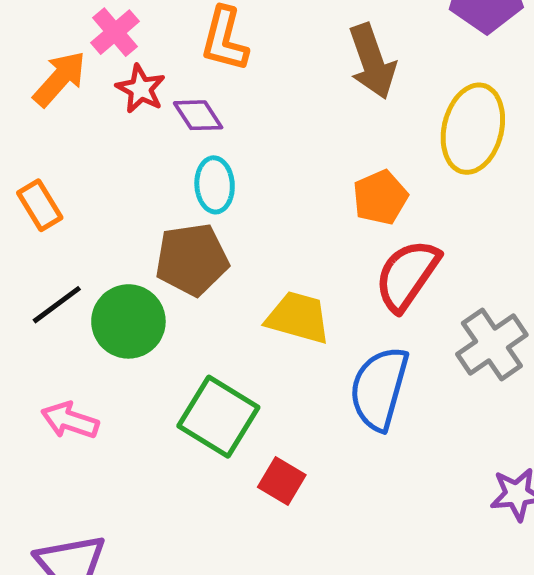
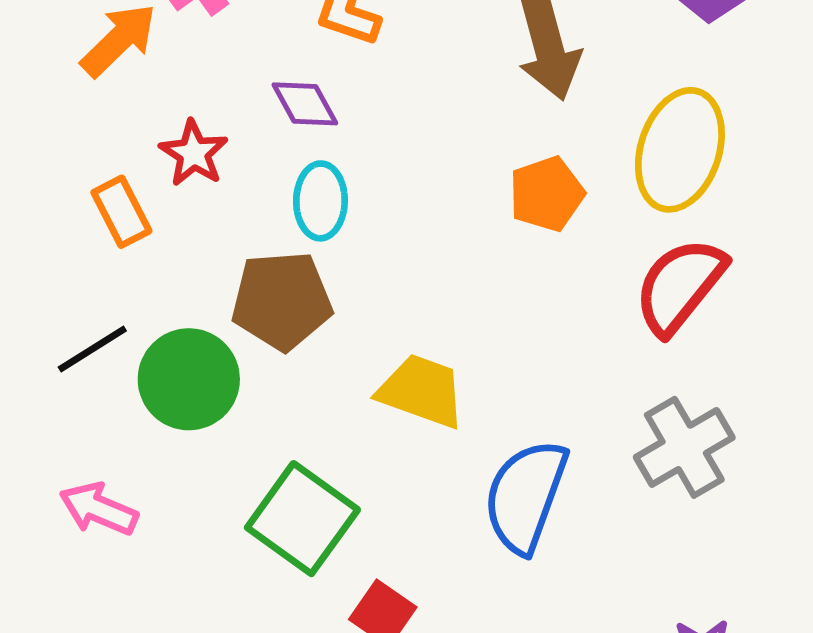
red star: (141, 89) -> (194, 153), moved
orange pentagon: (380, 197) -> (547, 194), moved
orange rectangle: (40, 205) -> (121, 212), moved
red semicircle: (407, 275) -> (680, 286), moved

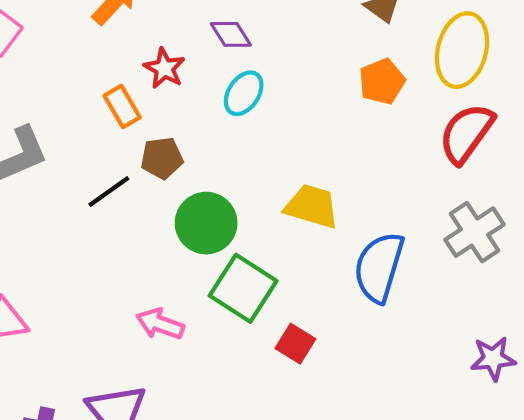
cyan ellipse: (320, 201) -> (244, 93), turned 36
brown pentagon: (282, 301) -> (162, 158), moved, size x0.7
green circle: (189, 379) -> (206, 223), moved
pink arrow: (99, 509) -> (160, 324), moved

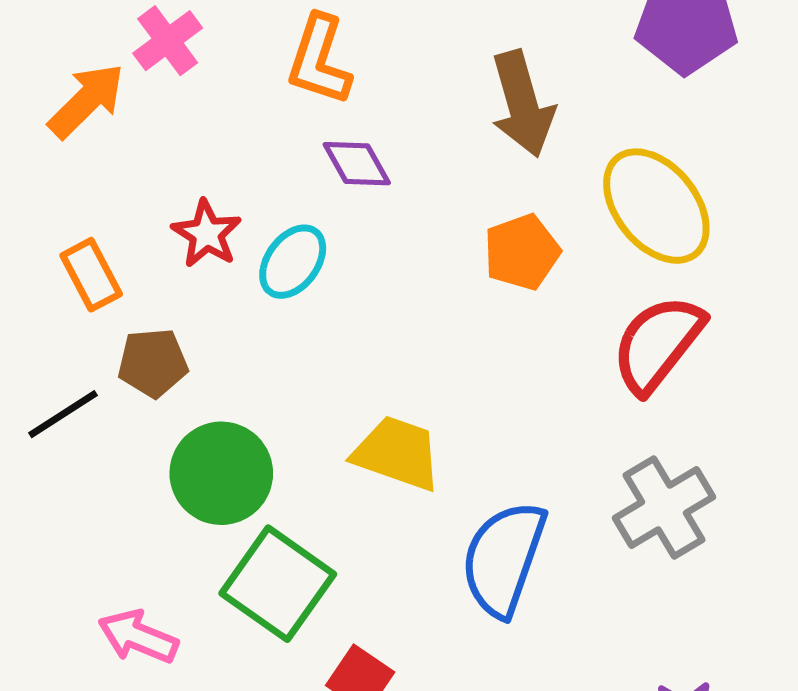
purple diamond: (231, 34) -> (357, 164), moved
yellow ellipse: (462, 50) -> (656, 206), turned -56
red star: (164, 68) -> (207, 234), moved

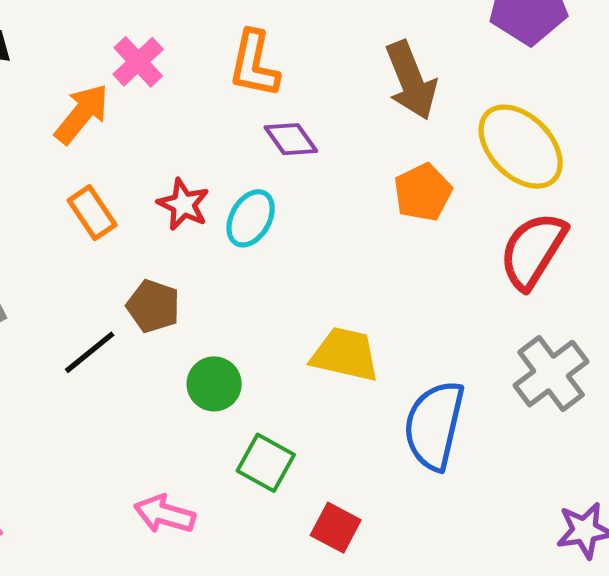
orange rectangle: (91, 275) -> (92, 213), moved
brown pentagon: (153, 363) -> (153, 306), turned 30
green circle: (221, 473) -> (214, 384), size x0.7
green square: (278, 584) -> (266, 463), size x0.7

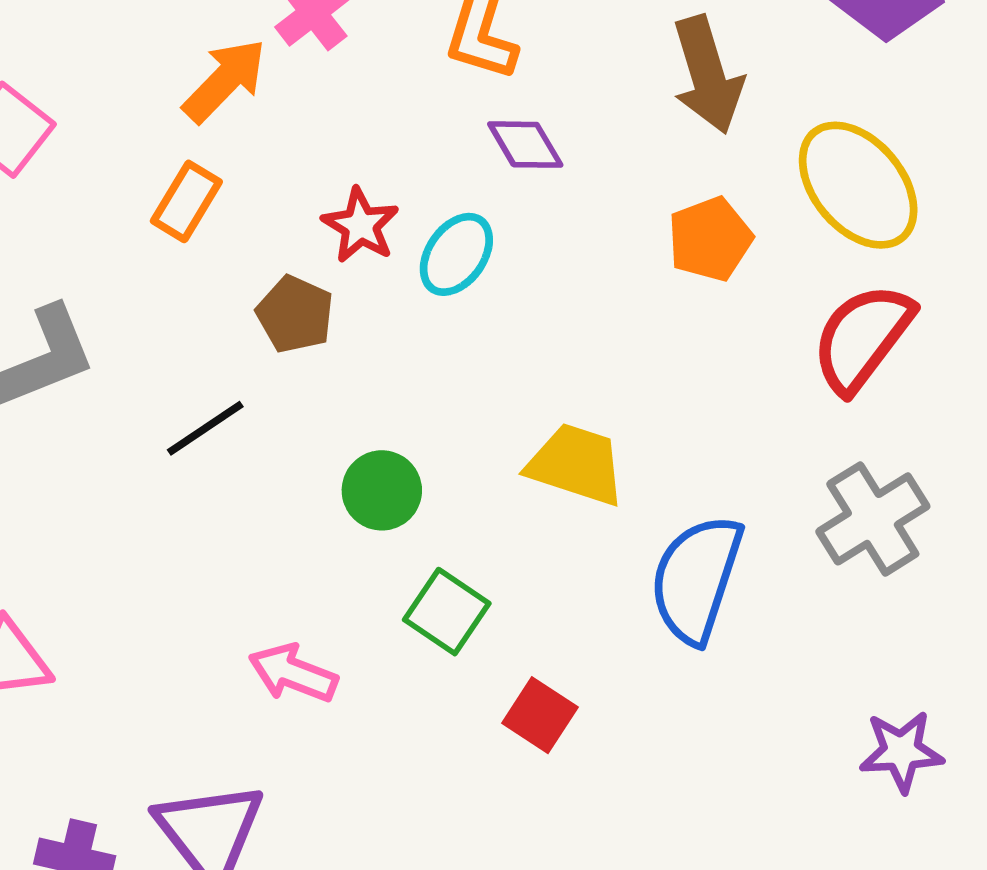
orange rectangle: (92, 213) -> (186, 201), moved, turned 60
brown pentagon: (153, 306) -> (295, 314), moved

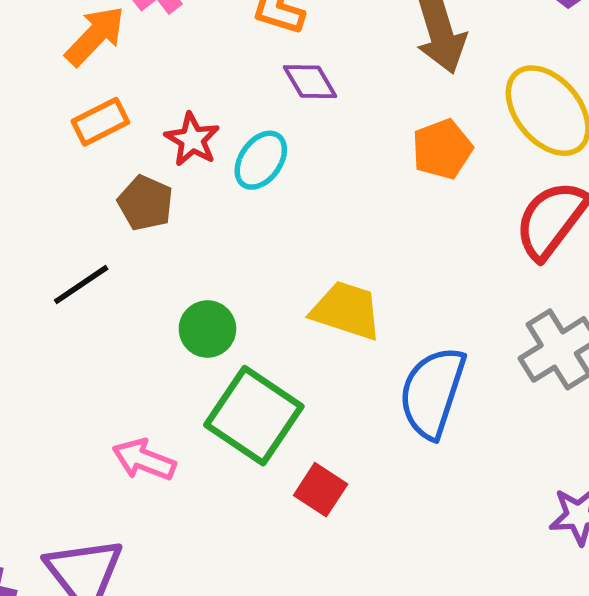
orange rectangle: (186, 201) -> (100, 122), moved, turned 32
green square: (447, 612) -> (254, 416), size x1.6

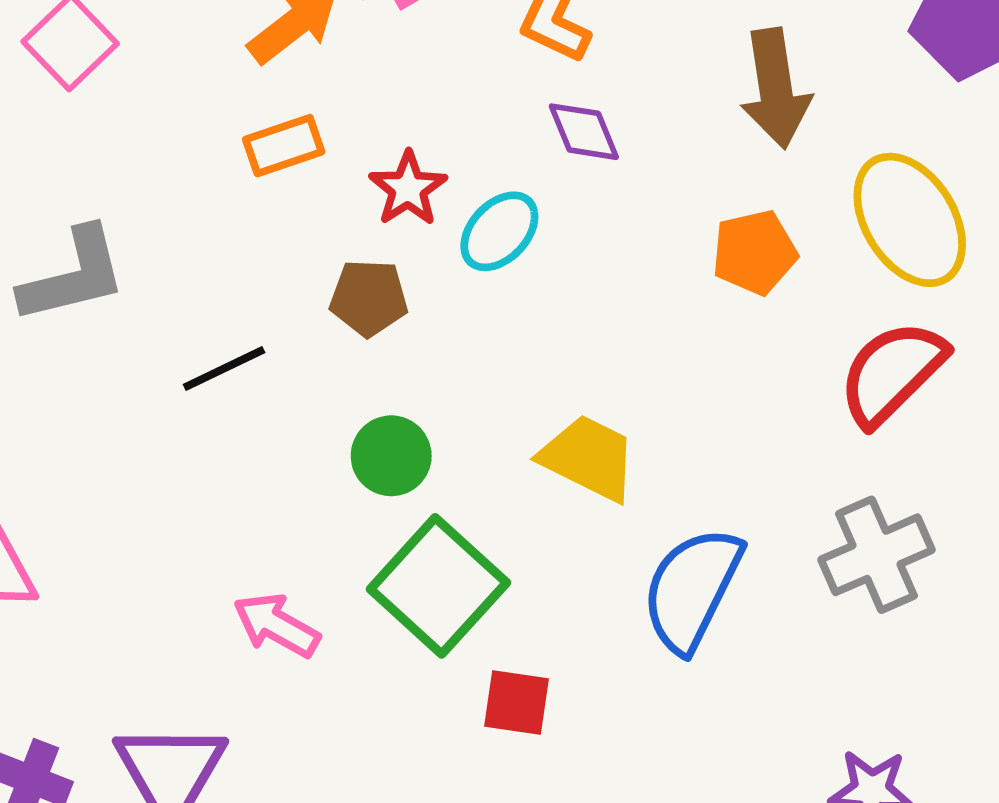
brown pentagon: (145, 203) -> (369, 298), moved, turned -30
red square: (321, 490) -> (517, 702), turned -33

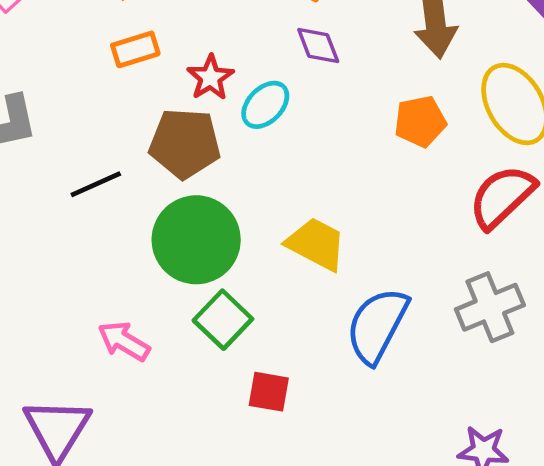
brown pentagon: (369, 298) -> (185, 143), size x1.5
green circle: (391, 456) -> (196, 240), size x1.8
green square: (438, 586) -> (223, 320), size x0.7

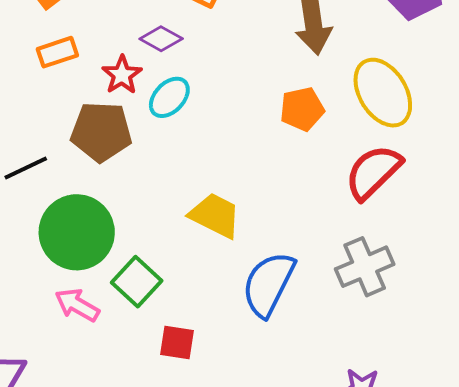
purple diamond: (318, 45) -> (161, 39), moved, turned -39
green circle: (196, 240) -> (77, 232), moved
pink arrow: (124, 341) -> (77, 305), moved

